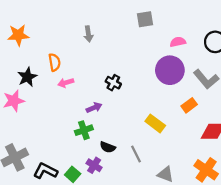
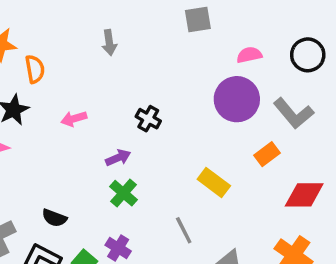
orange semicircle: (54, 62) -> (35, 69), moved
green cross: (84, 130) -> (123, 193), moved, turned -30
black semicircle: (108, 147) -> (54, 218), moved

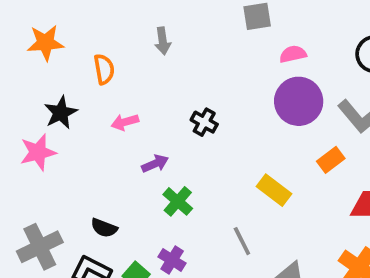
pink semicircle: (249, 55) -> (293, 54), moved
orange semicircle: (35, 69) -> (104, 69), moved
purple arrow: (118, 158) -> (155, 164), moved

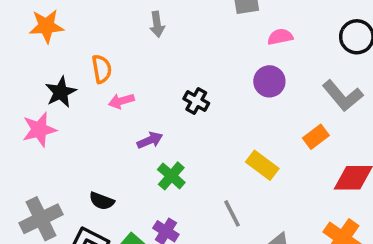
orange semicircle: (104, 69) -> (102, 69), moved
purple circle: (299, 101) -> (269, 81), moved, size x0.7

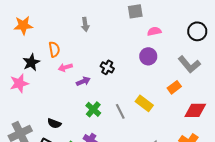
purple arrow: (150, 140) -> (83, 81), moved
gray line: (232, 213) -> (120, 111), moved

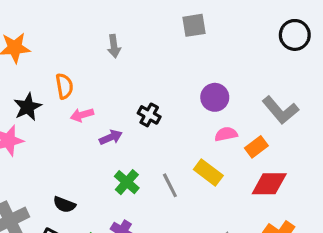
pink semicircle: (154, 31) -> (226, 134), moved
black circle: (197, 31) -> (295, 35), moved
red diamond: (195, 110) -> (269, 184), moved

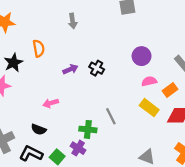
pink arrow: (82, 115) -> (51, 103), moved
purple arrow: (111, 137) -> (70, 69), moved
yellow rectangle: (208, 173) -> (149, 108), moved
green cross: (127, 182) -> (88, 129), moved, turned -35

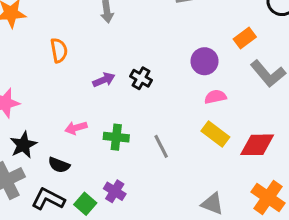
black star: (13, 63) -> (23, 145), moved
orange rectangle: (170, 90) -> (245, 38), moved
green cross: (88, 129) -> (116, 137), moved

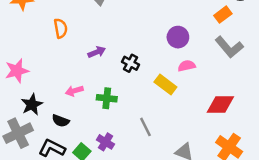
orange rectangle: (245, 38) -> (223, 15), moved
black cross: (141, 78) -> (130, 63), moved
yellow rectangle: (215, 134) -> (165, 85), moved
gray line: (161, 146) -> (145, 127), moved

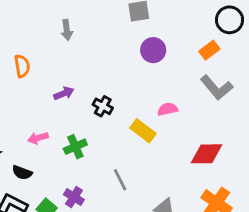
purple circle: (178, 37) -> (153, 50), moved
green cross: (107, 98) -> (75, 147), turned -30

